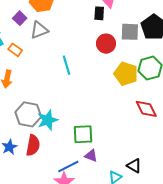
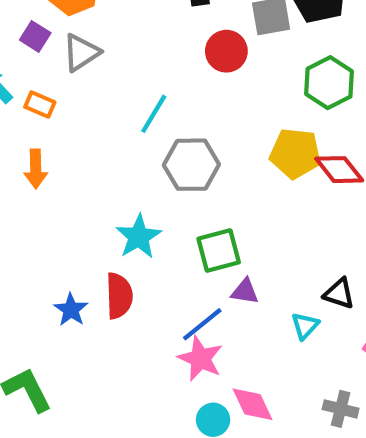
cyan line: (67, 65) -> (154, 114), turned 60
yellow pentagon: (126, 74) -> (295, 153), moved
gray hexagon: (28, 114) -> (191, 165), moved

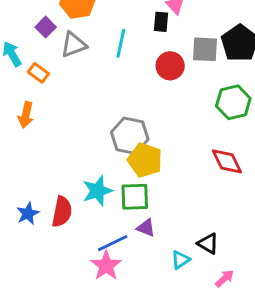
cyan line: (154, 114) -> (121, 43), moved, turned -32
yellow pentagon: (295, 153) -> (145, 160), moved
cyan star: (139, 237) -> (97, 191), moved

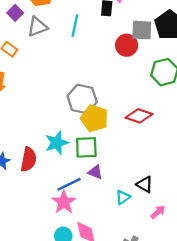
red circle: (170, 66) -> (127, 45), moved
red diamond: (227, 161) -> (139, 116), moved, turned -45

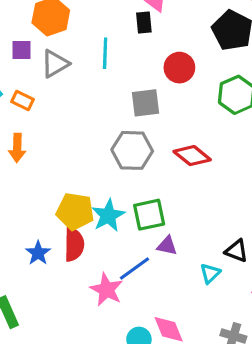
purple square: (15, 13) -> (22, 50), turned -35
gray square: (142, 30) -> (145, 103), moved
red diamond: (139, 116) -> (192, 156), moved, turned 30
yellow pentagon: (94, 118) -> (75, 211), moved
pink star: (64, 202) -> (106, 290), moved

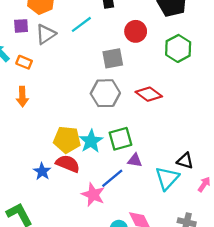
cyan line: (105, 53) -> (81, 24), turned 55
red semicircle: (74, 244) -> (68, 164), turned -65
cyan triangle: (210, 273) -> (167, 178), size x1.6

